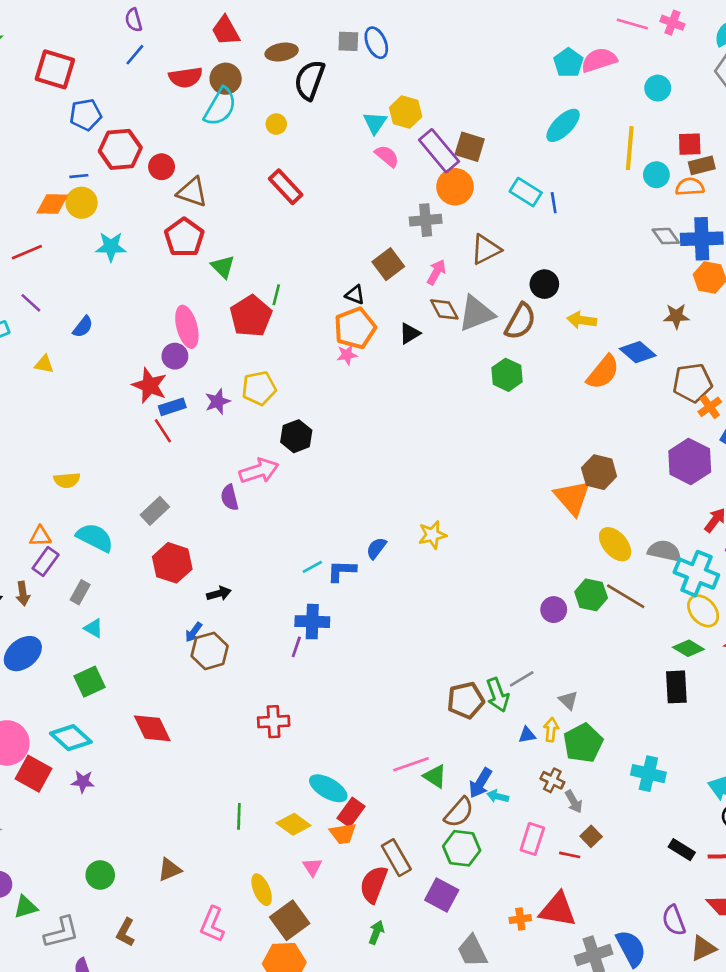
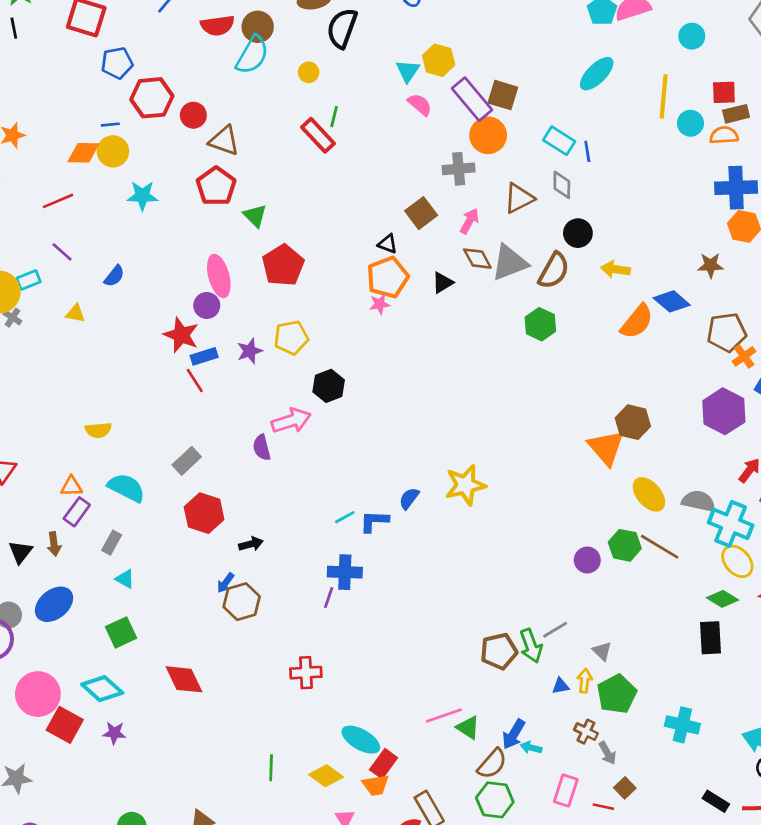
gray diamond: (666, 236) -> (562, 185), moved, turned 36
green line: (276, 295) -> (334, 117), moved
yellow star: (432, 535) -> (465, 485), size x1.4

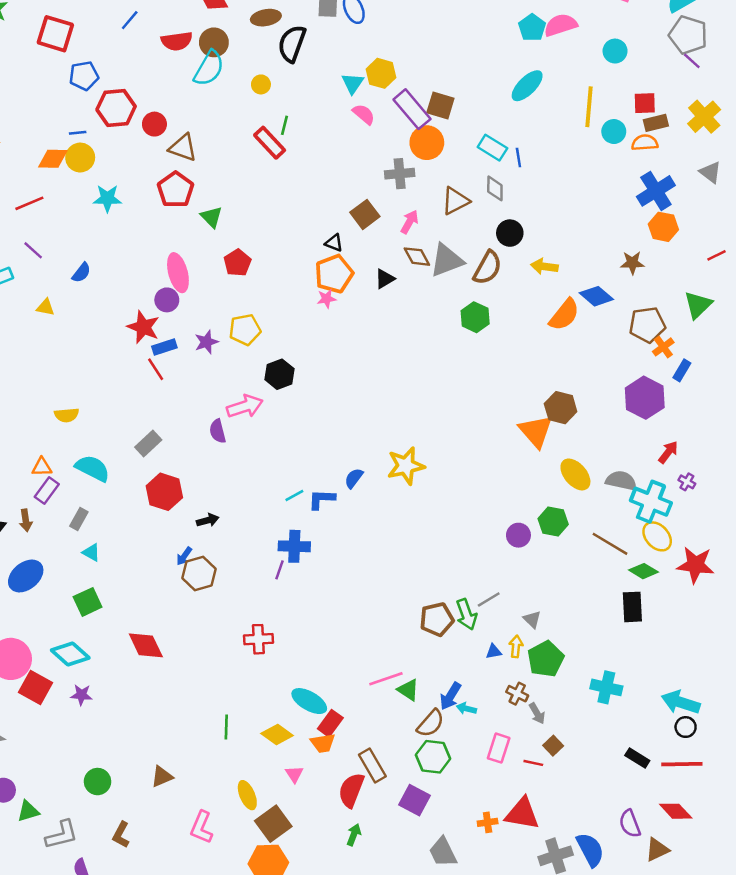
blue cross: (736, 188) -> (656, 191), turned -30
red pentagon: (283, 265) -> (237, 263), size x0.7
brown line: (660, 547) -> (610, 544), moved

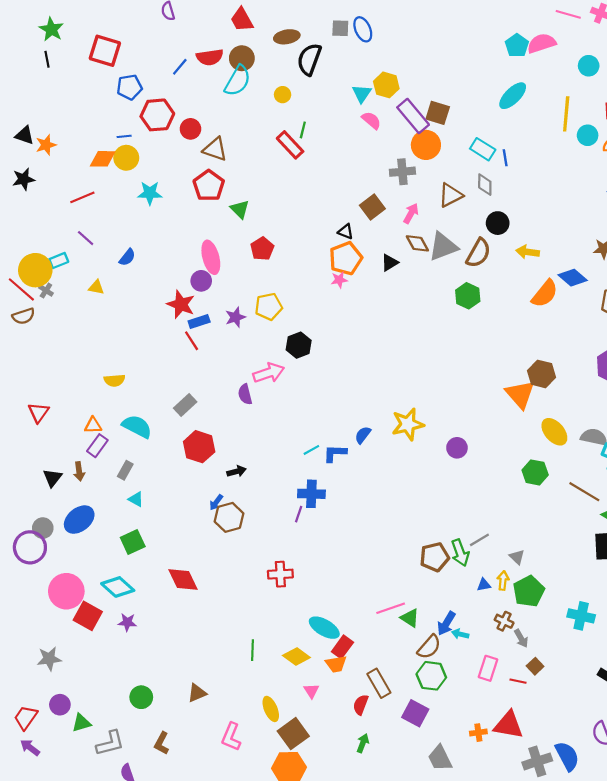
blue line: (130, 20) -> (180, 67), moved
purple circle: (518, 535) -> (457, 448), moved
red semicircle: (351, 790) -> (361, 705), size x0.7

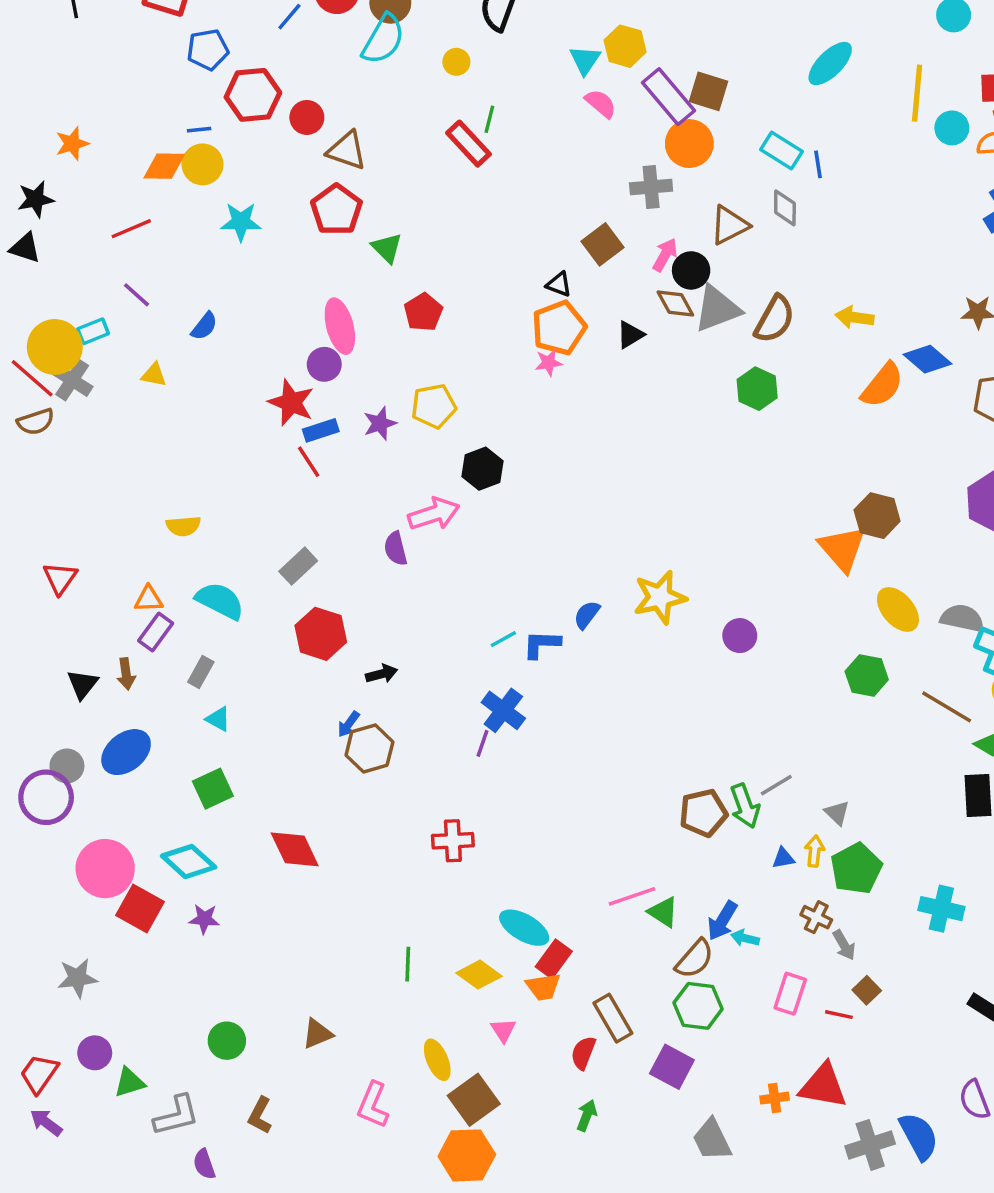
black triangle: (25, 135) -> (25, 248), moved
black circle: (498, 223) -> (691, 270), moved
gray cross: (46, 290) -> (72, 380), size x1.6
blue cross: (311, 494) -> (503, 710), turned 35

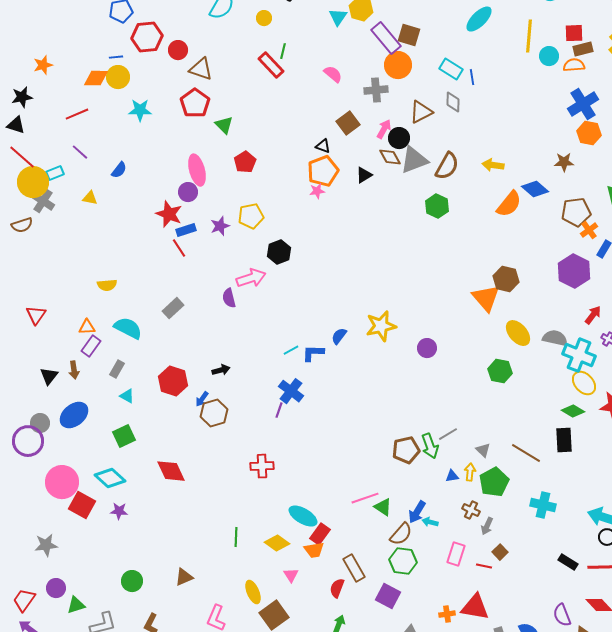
pink semicircle: (601, 104) -> (333, 74), moved
red line: (32, 378) -> (22, 157), moved
red hexagon: (321, 634) -> (173, 381), moved
brown line: (947, 707) -> (526, 453), moved
gray arrow: (844, 945) -> (487, 526), turned 54

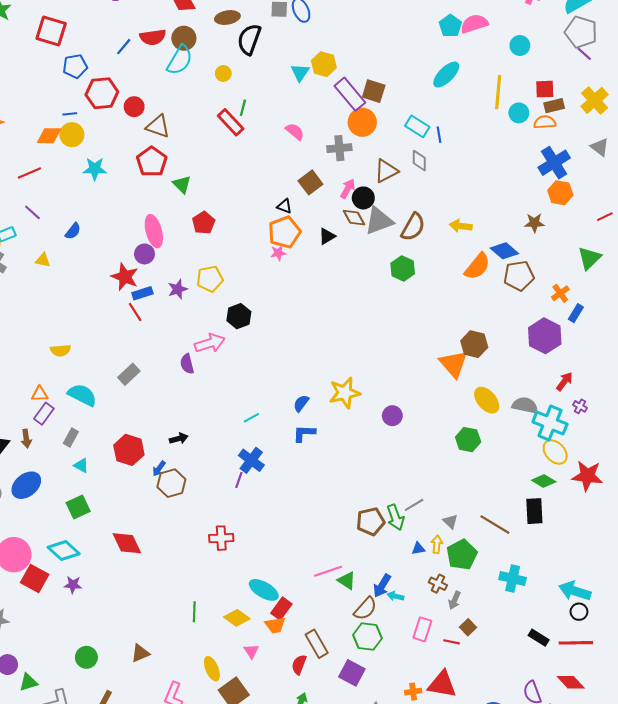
brown pentagon: (576, 212) -> (519, 276), moved
blue L-shape: (313, 353) -> (304, 433), moved

